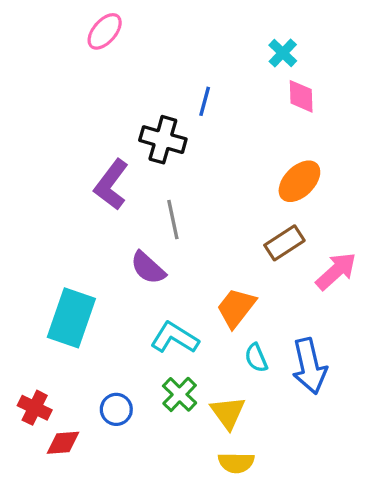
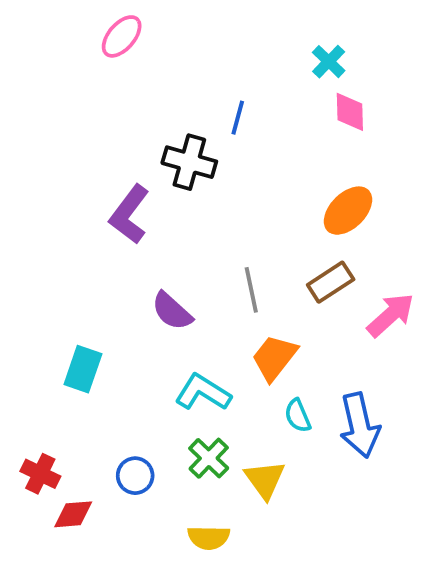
gray line: (173, 220) -> (251, 290), moved
cyan rectangle: (71, 318) -> (83, 369), size x0.7
yellow semicircle: (236, 463) -> (209, 538), moved

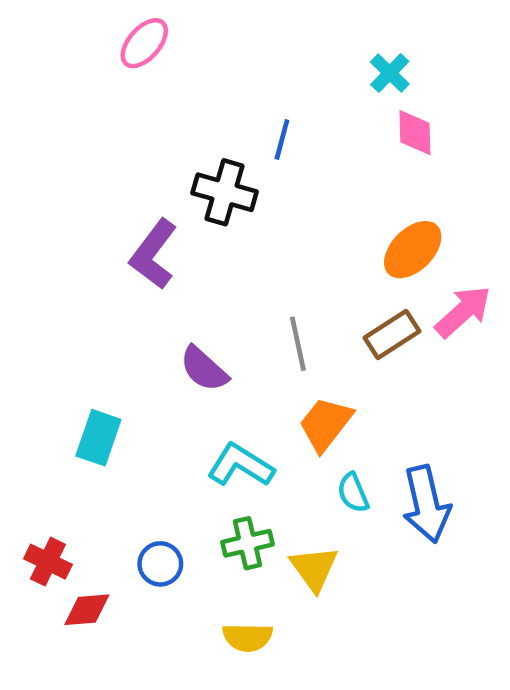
pink arrow: (391, 315) -> (463, 312), moved
green cross: (209, 458) -> (247, 543), turned 33

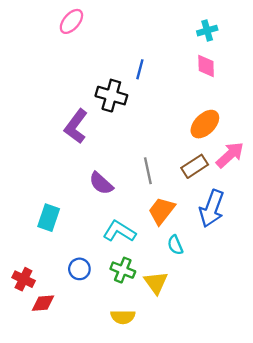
cyan cross: (390, 73) -> (207, 31), moved, turned 30
blue arrow: (426, 504) -> (212, 208), moved, turned 33
green cross: (247, 543) -> (123, 270), turned 35
blue circle: (160, 564) -> (79, 269), moved

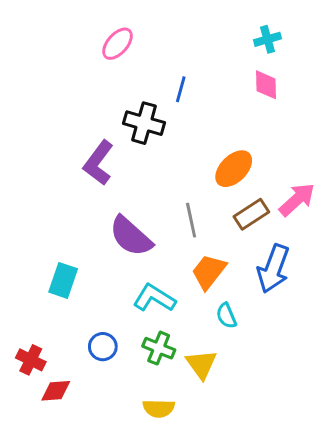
pink ellipse: (71, 21) -> (118, 44), moved
orange ellipse: (205, 124) -> (234, 169), moved
purple semicircle: (101, 183) -> (131, 236), size x1.4

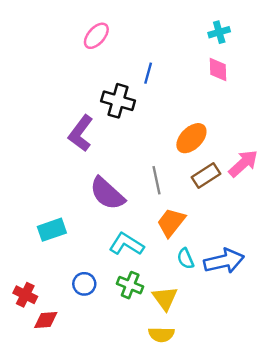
blue arrow: (273, 269) -> (224, 261), moved, turned -123
cyan rectangle: (63, 280) -> (52, 230), turned 52
yellow semicircle: (159, 408) -> (161, 334), moved

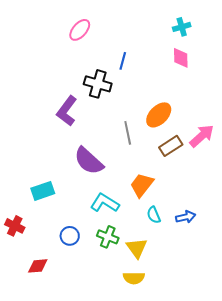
gray line: (157, 180) -> (128, 133), moved
blue arrow: (224, 261) -> (186, 217), size x0.6
red cross: (25, 295) -> (15, 226), moved

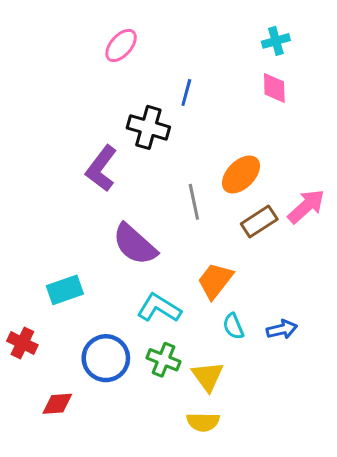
blue circle: (70, 236) -> (106, 358), size x1.6

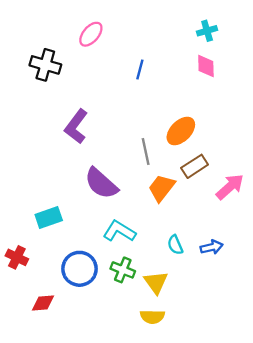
black cross: (148, 127) -> (45, 65), moved
pink arrow: (306, 206) -> (230, 187), moved
orange trapezoid: (215, 281) -> (161, 188), moved

